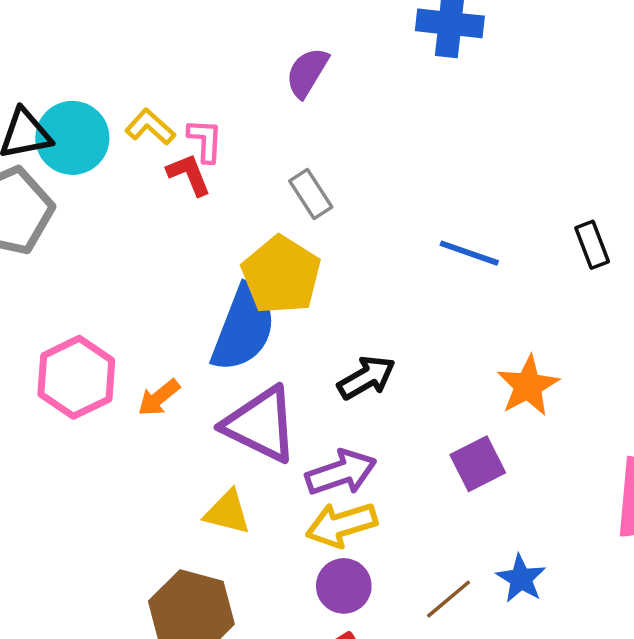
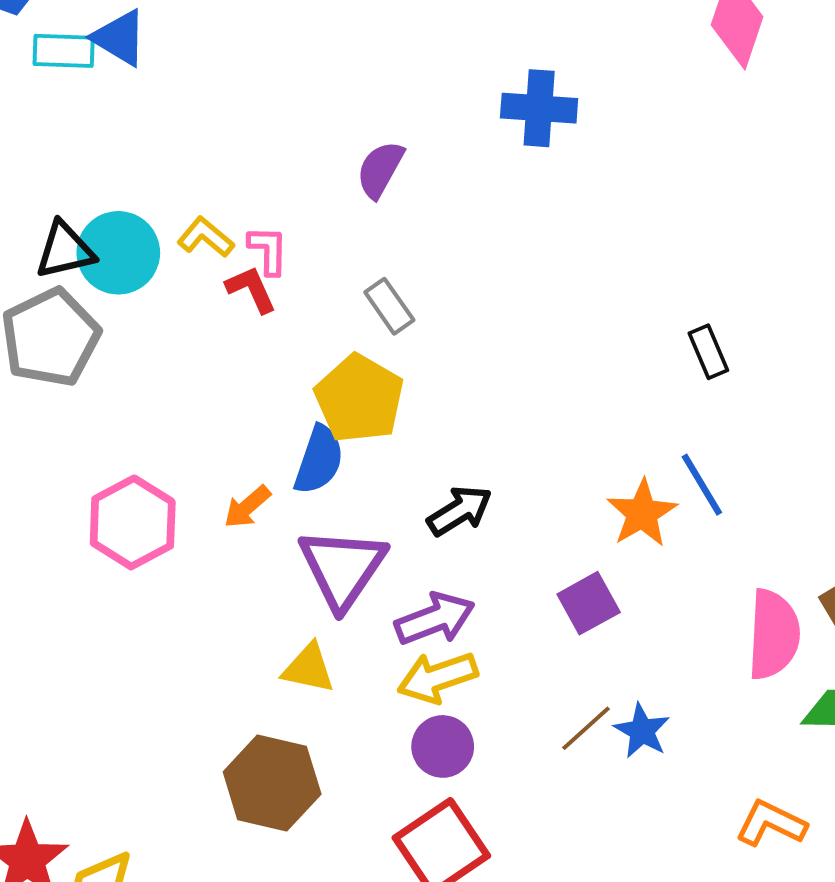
blue line: (469, 253) -> (702, 485), moved, turned 42
blue semicircle: (243, 328) -> (319, 460), size x0.7
orange arrow: (159, 398) -> (247, 507), moved
purple triangle: (261, 425) -> (342, 568), turned 40
brown line: (448, 599) -> (586, 728), moved

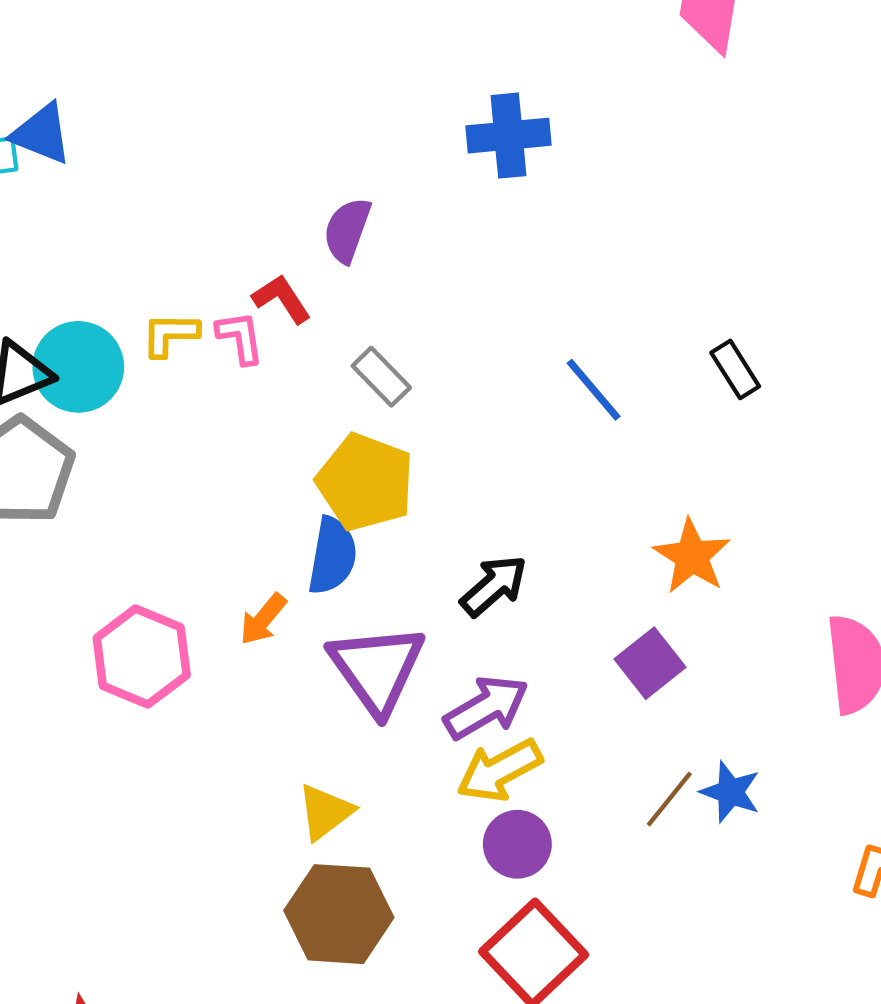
yellow L-shape: (206, 237) -> (170, 334), turned -30
red L-shape: (251, 289) -> (282, 299), moved
blue line: (702, 485) -> (594, 390), moved
yellow triangle: (308, 668) -> (325, 812), moved, turned -40

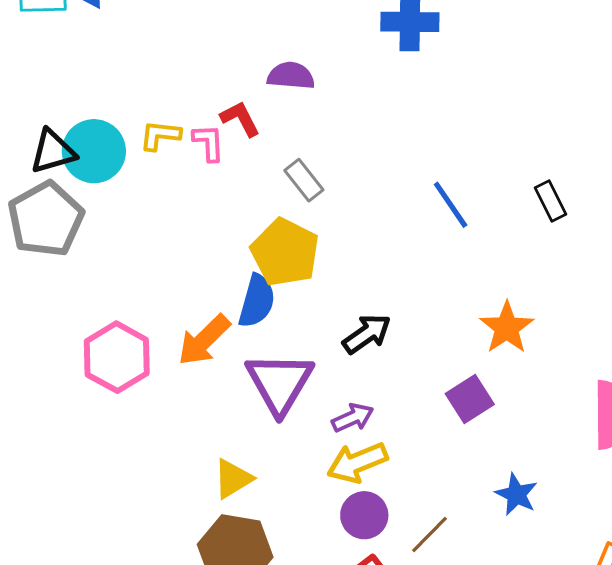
purple semicircle: (347, 230) -> (291, 76), turned 69
orange arrow: (263, 619) -> (204, 340), size x1.5
purple arrow: (486, 707) -> (353, 418), size x0.7
brown line: (669, 799) -> (430, 535), moved

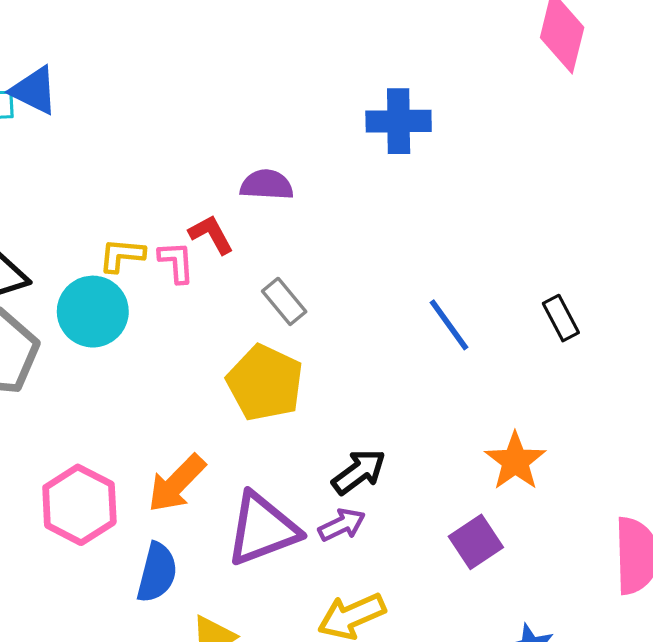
cyan circle: (94, 151) -> (93, 312), moved
blue semicircle: (257, 301) -> (157, 573), moved
purple triangle: (280, 383) -> (262, 529), turned 40
purple arrow: (353, 418) -> (342, 525), moved

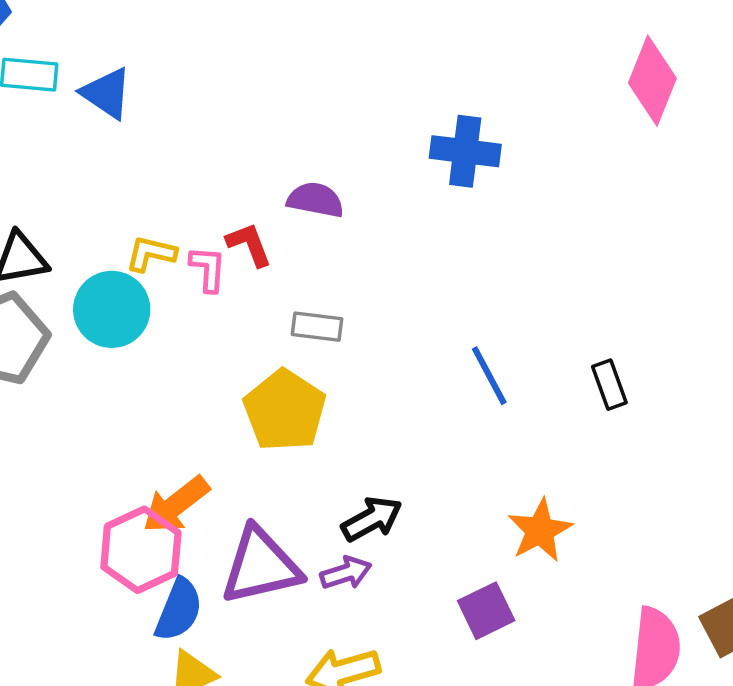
blue triangle: (34, 90) -> (107, 93), moved
gray rectangle: (284, 301) -> (317, 327), turned -51
pink hexagon: (79, 505) -> (141, 550), moved
blue semicircle: (157, 573) -> (179, 610), moved

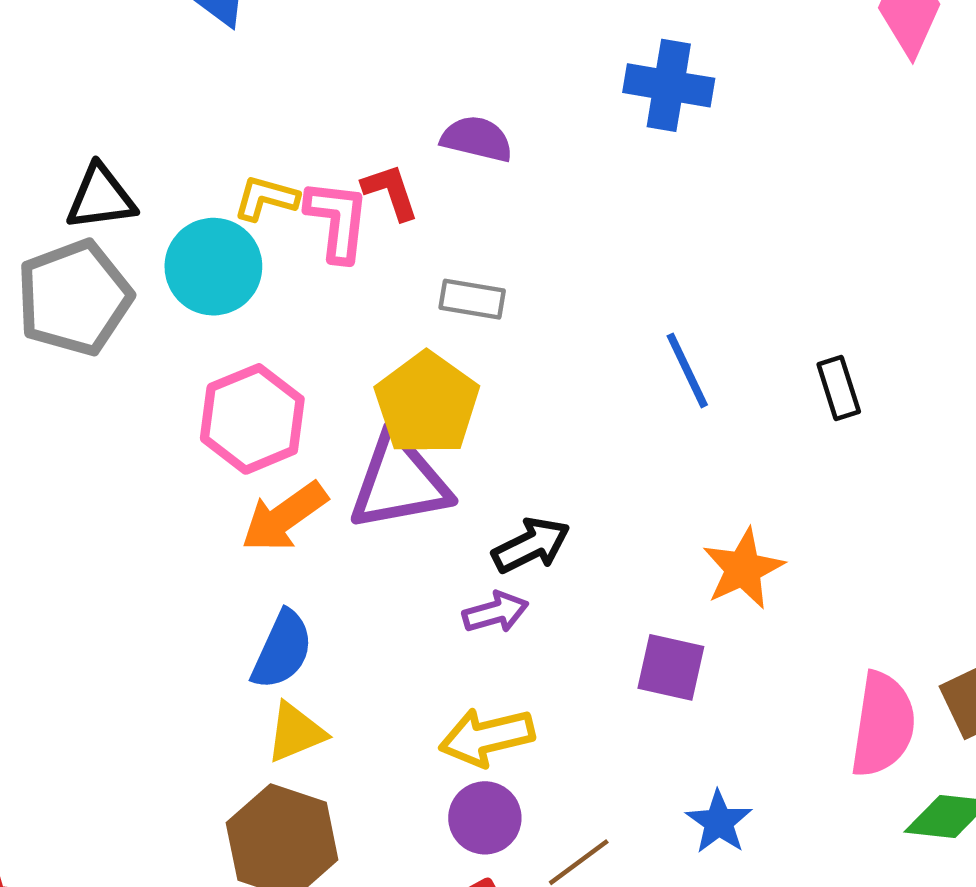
pink L-shape: (208, 269) -> (337, 220), size x1.4
pink hexagon: (141, 550) -> (252, 419), moved
purple triangle: (261, 566) -> (399, 482), moved
purple square: (486, 611) -> (671, 667), turned 36

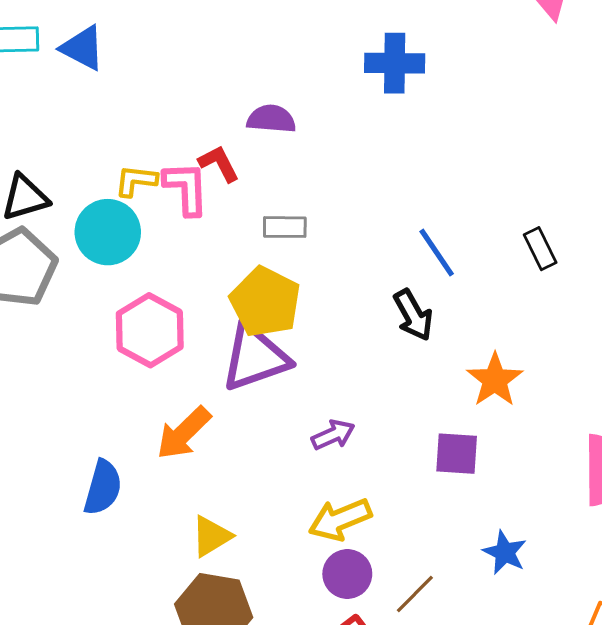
orange arrow: (284, 517) -> (184, 433), moved
black arrow: (531, 545) -> (413, 315), moved, turned 96
blue semicircle: (282, 650) -> (103, 488), moved

